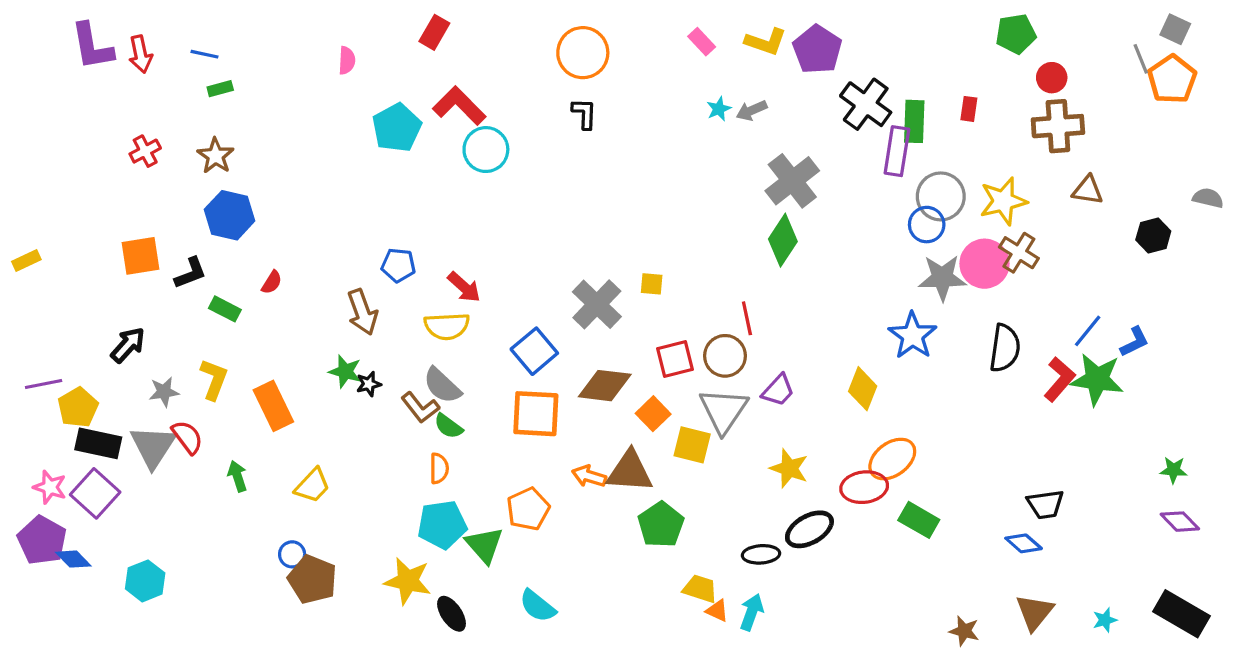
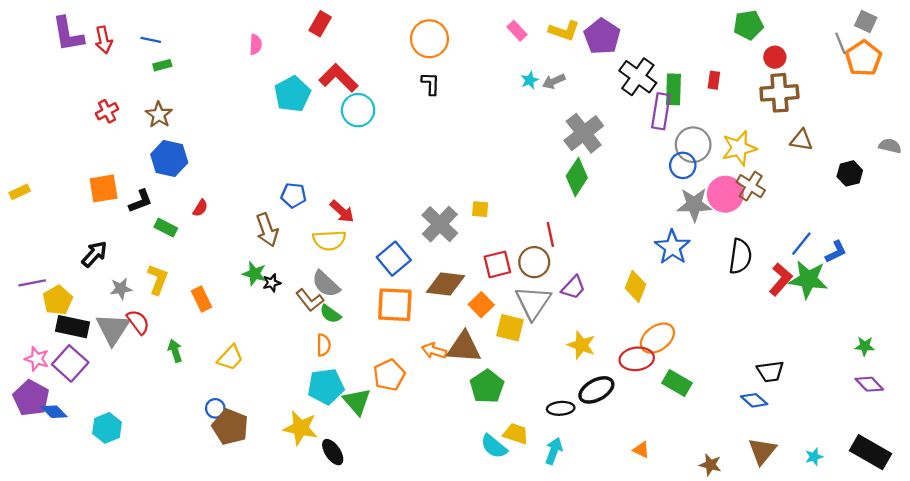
orange rectangle: (273, 406) -> (201, 299), size x0.7
cyan semicircle: (537, 606) -> (494, 446), moved
orange triangle: (717, 611) -> (641, 450), moved

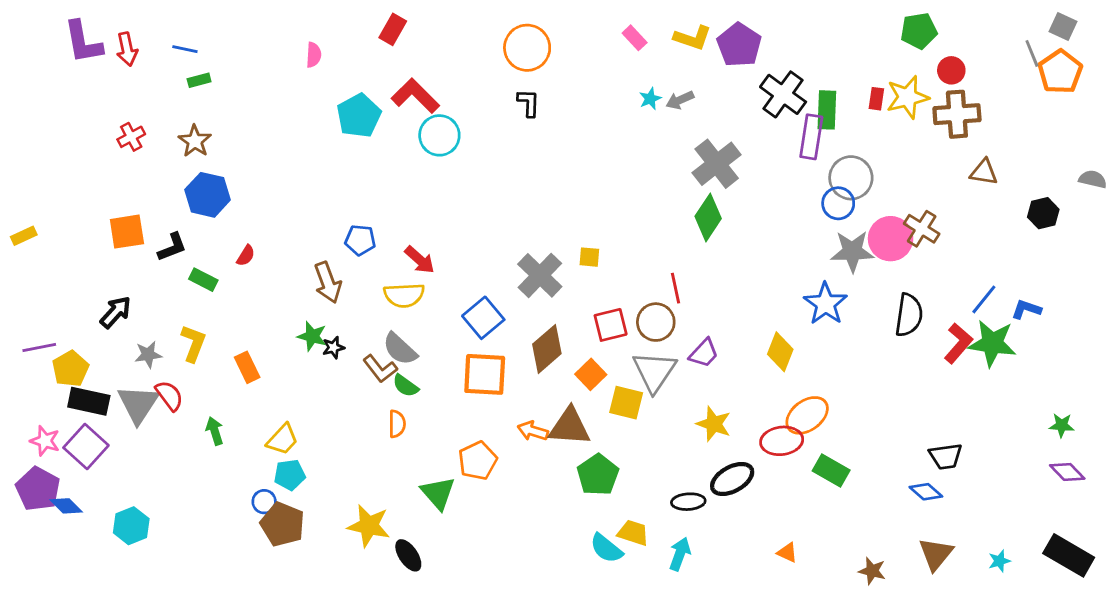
yellow star: (739, 148) -> (907, 97), moved
blue L-shape: (836, 252) -> (1026, 309), turned -135
brown diamond: (446, 284) -> (547, 349), turned -48
cyan pentagon: (326, 386) -> (290, 475), moved, size x0.7

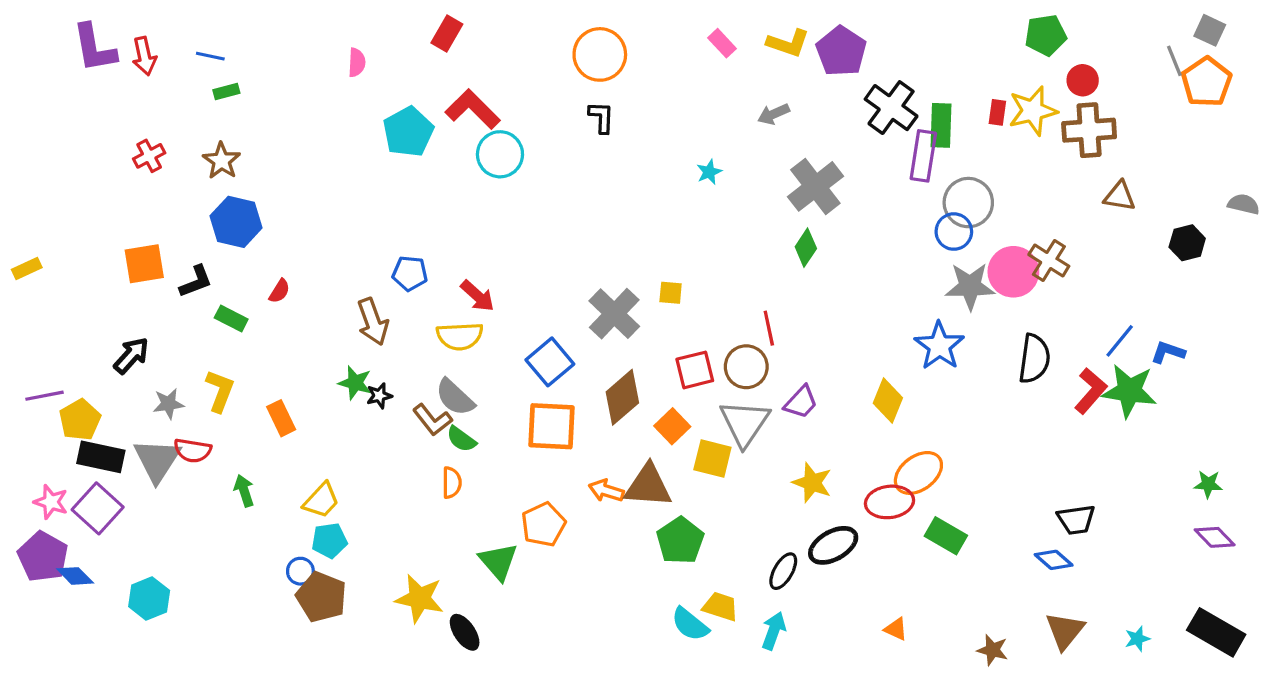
cyan star: (650, 99) -> (709, 172), moved
green diamond: (708, 217) -> (806, 248), size x0.7
red semicircle: (169, 396) -> (193, 450), turned 136
black ellipse: (688, 502) -> (783, 571), turned -56

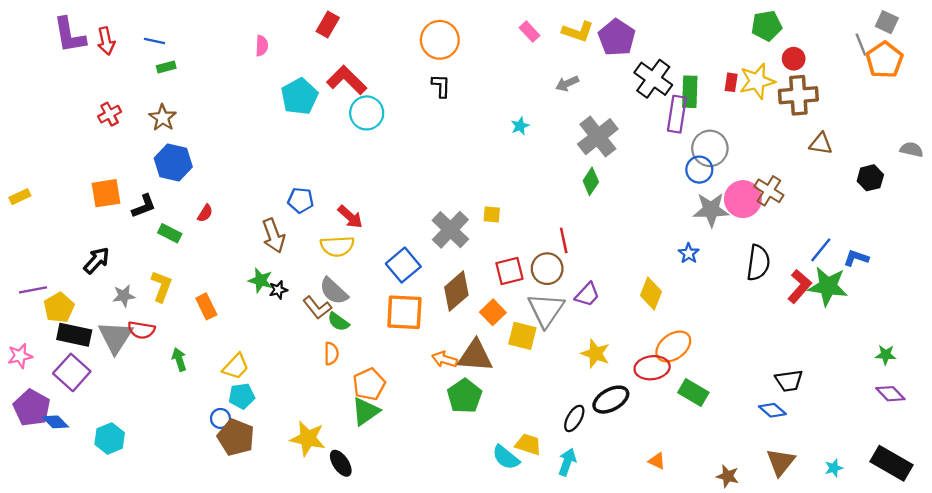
blue star: (939, 346) -> (689, 253), size x0.6
pink star: (51, 502) -> (20, 356), moved, turned -30
orange pentagon: (543, 524) -> (369, 384), moved
green pentagon: (680, 541) -> (465, 396), moved
green triangle: (498, 561) -> (366, 411), turned 36

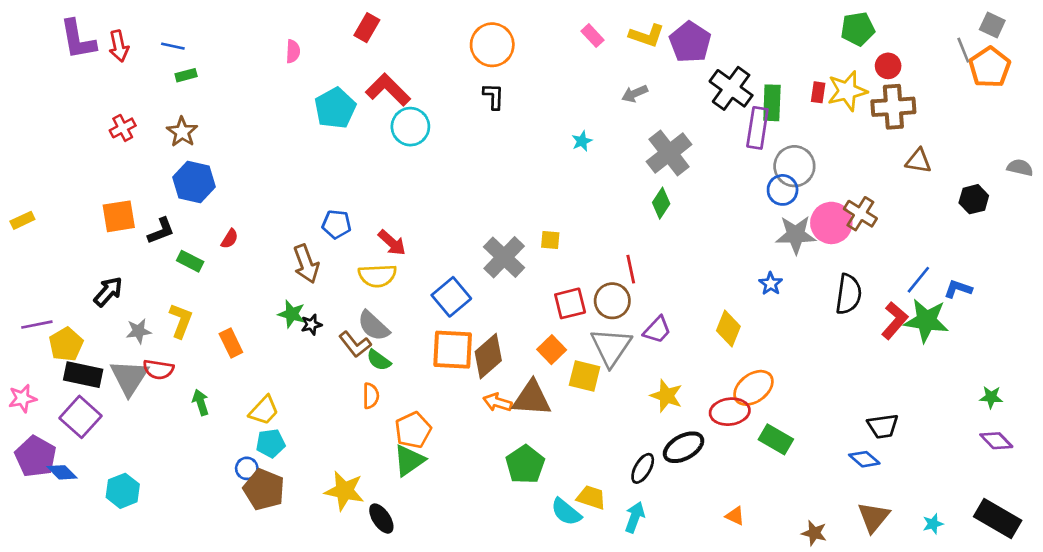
brown diamond: (456, 291) -> (488, 356), moved
green pentagon: (465, 396) -> (525, 464), moved

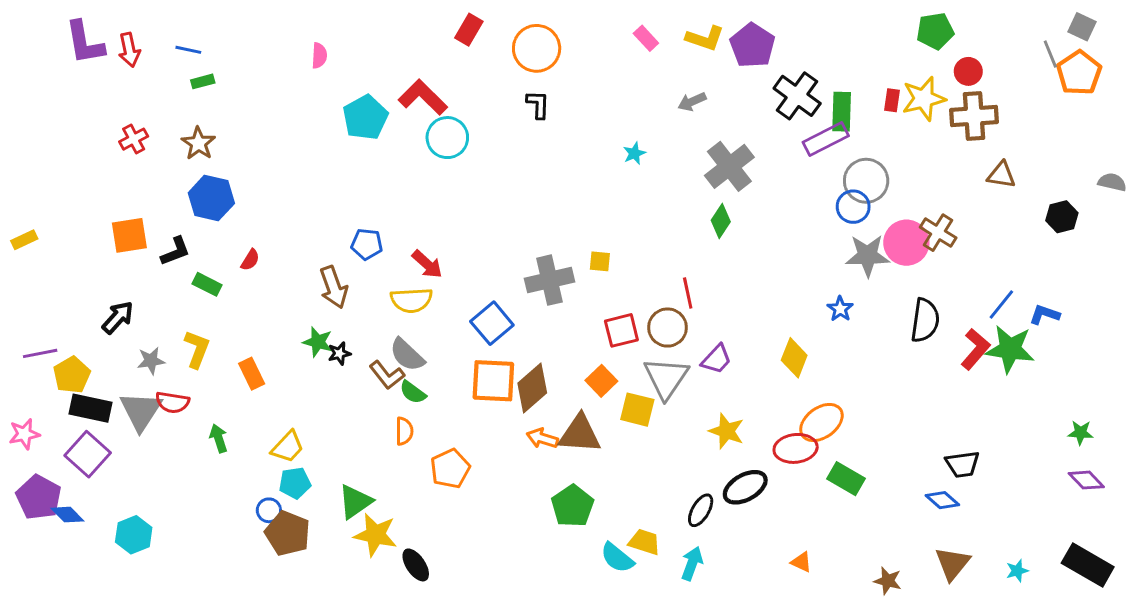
red rectangle: (367, 28) -> (469, 30), moved
purple rectangle: (757, 128) -> (826, 139), turned 54
gray cross: (504, 257) -> (550, 280), turned 33
green triangle: (409, 460) -> (355, 502), moved

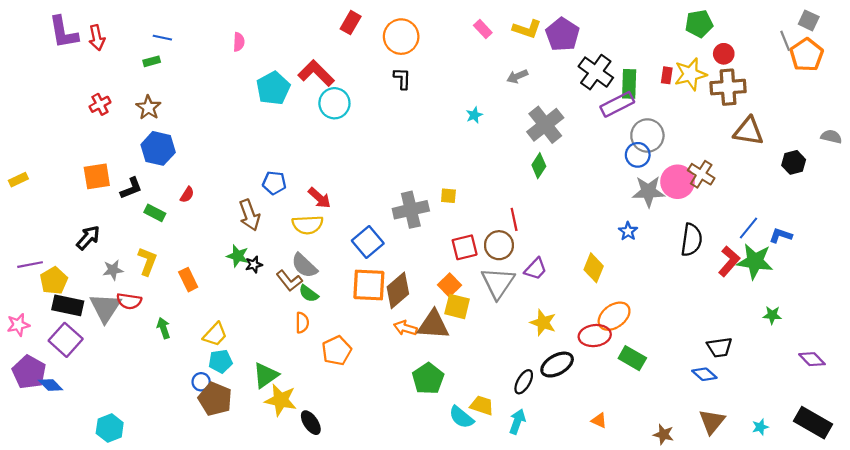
blue line: (188, 50) -> (162, 38), moved
brown triangle: (1001, 175) -> (748, 131), size x1.4
yellow square: (637, 410) -> (457, 306), moved
green star: (1080, 433) -> (772, 315), moved
cyan hexagon: (134, 535) -> (110, 428), moved

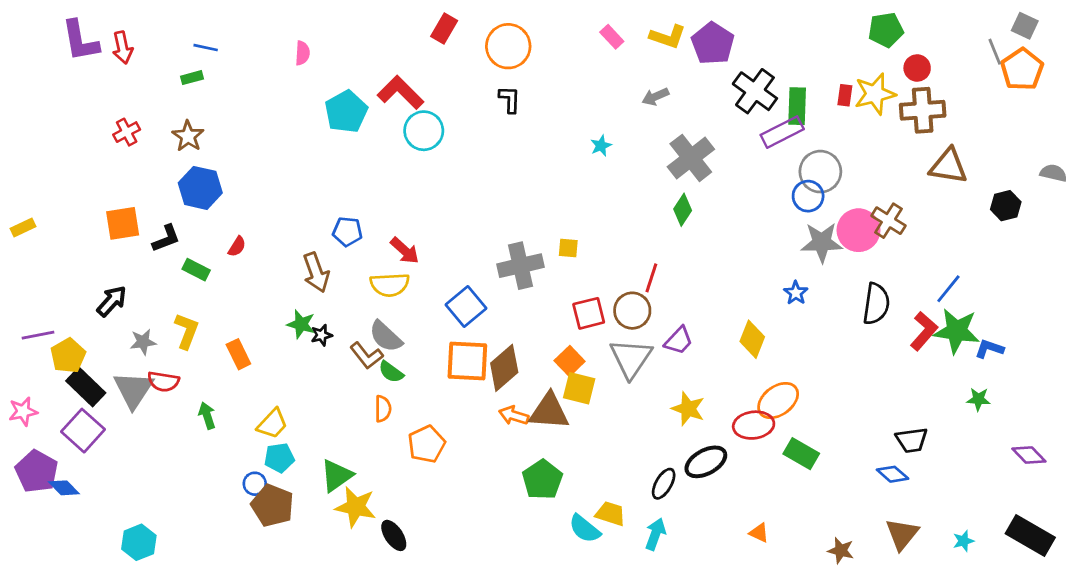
red line: (514, 219) -> (651, 278), turned 30
blue L-shape: (781, 236) -> (989, 349), moved
black rectangle: (68, 305) -> (86, 387), turned 32

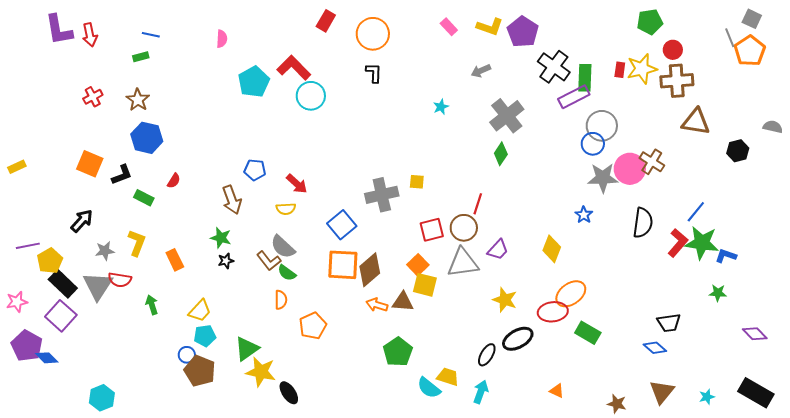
orange square: (123, 223) -> (90, 164), turned 32
yellow semicircle: (390, 285) -> (286, 209), size x0.7
black star: (322, 335) -> (226, 261), moved
gray triangle: (631, 358) -> (463, 263), turned 48
brown triangle: (549, 411) -> (403, 302), size x0.7

